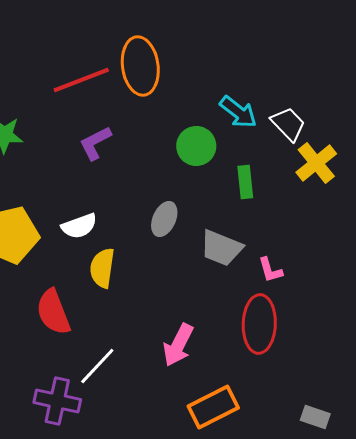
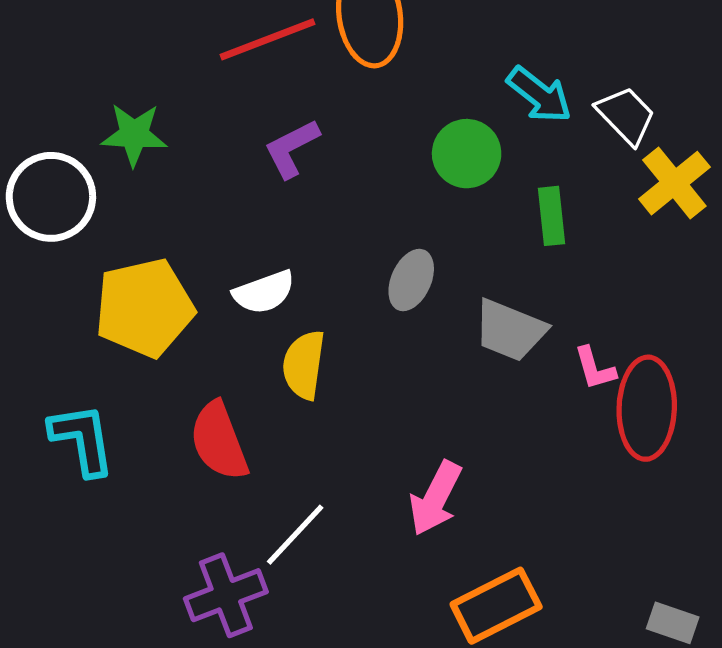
red ellipse: (259, 324) -> (647, 408), moved
purple cross: (57, 401) -> (226, 595), turned -33

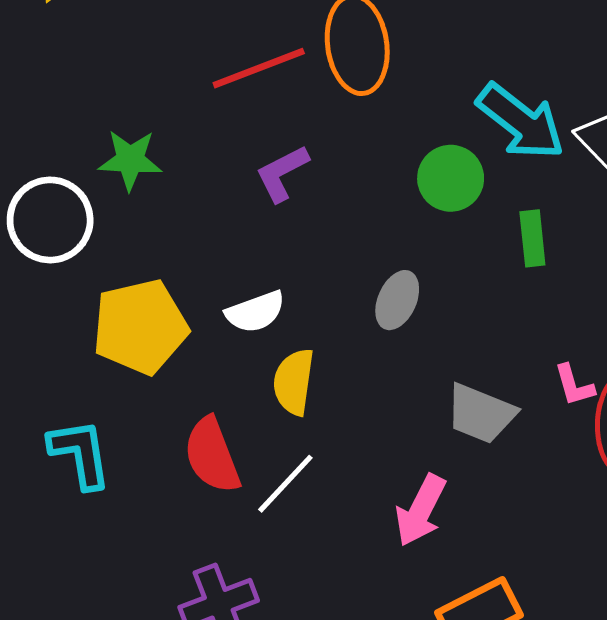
cyan arrow: (539, 95) -> (521, 122), size x1.4
gray trapezoid: (510, 330) -> (481, 414), moved
white line: (295, 535) -> (285, 484), moved

